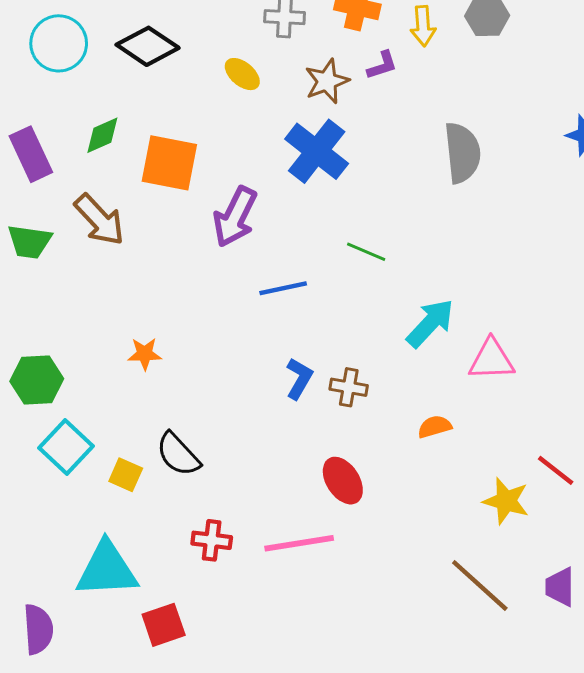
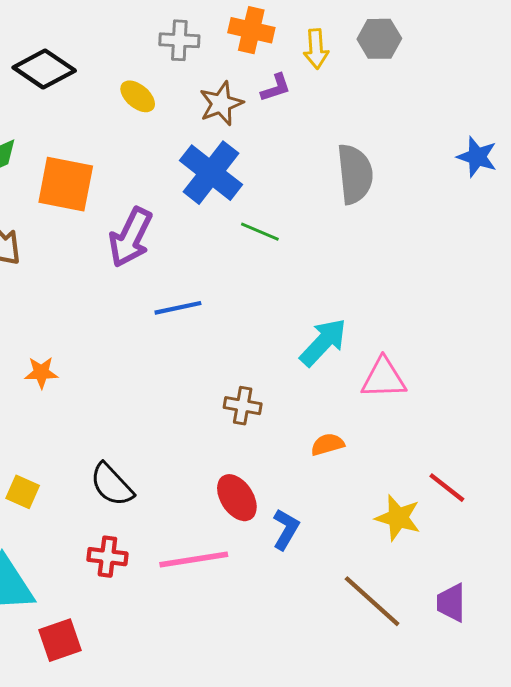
green line: (366, 252) -> (260, 232), moved
blue L-shape: (299, 379) -> (286, 529), moved
black semicircle: (178, 454) -> (112, 485), moved

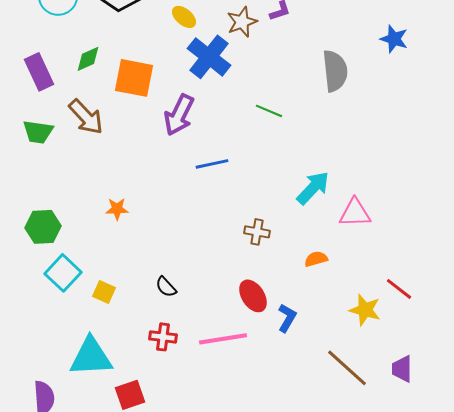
blue star: (477, 157) -> (394, 39), moved
blue cross: (211, 173) -> (209, 57), moved
black semicircle: (112, 485) -> (166, 287), size x0.7

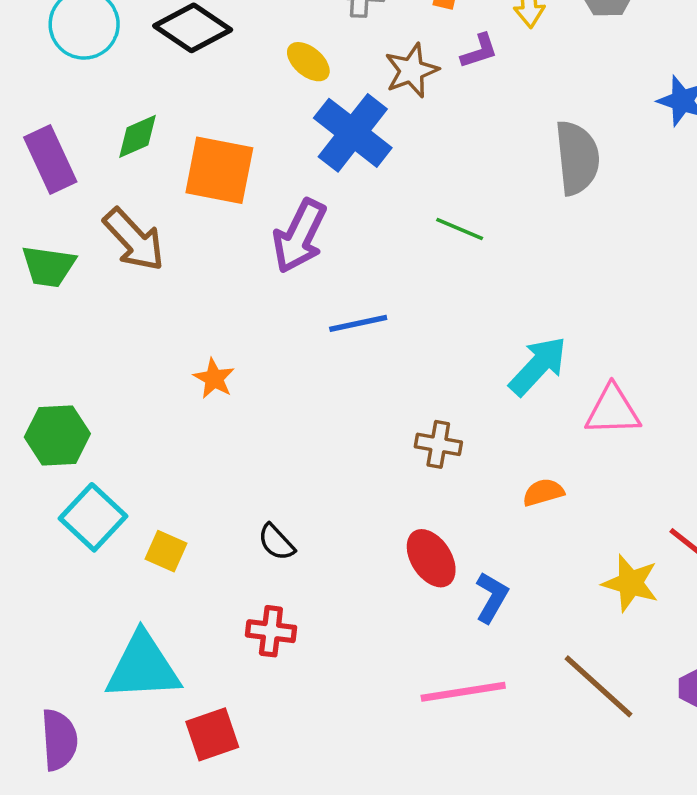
orange star: (117, 209) -> (214, 378), moved, turned 30
pink line: (223, 339) -> (463, 692), moved

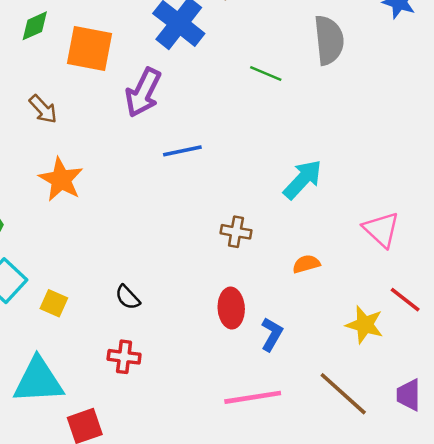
green line: (460, 229) -> (266, 73), moved
brown arrow: (134, 240) -> (43, 109), moved, size x0.7
orange star: (214, 378) -> (61, 179), moved, size x1.6
pink triangle: (613, 411) -> (381, 229), moved, turned 45
red ellipse: (431, 558) -> (231, 308), turned 30

